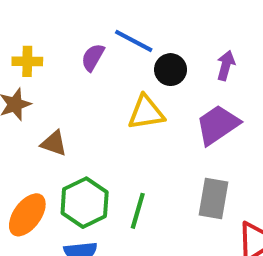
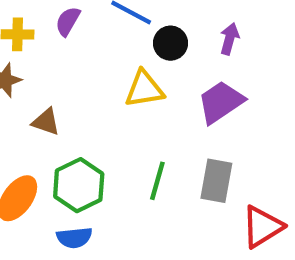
purple semicircle: (93, 57) -> (68, 21), moved
green line: (138, 211) -> (157, 181), moved

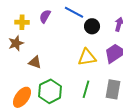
yellow triangle: (144, 89) -> (87, 57), moved

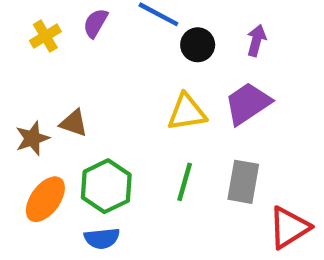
yellow cross: (22, 22) -> (45, 36), turned -32
brown star: (16, 43) -> (32, 138), moved

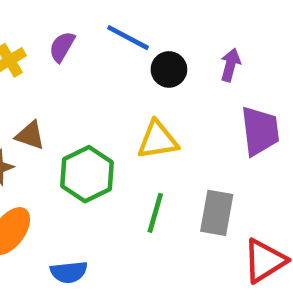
purple trapezoid: (248, 104) -> (260, 131), moved, turned 117
brown triangle: (74, 123) -> (30, 135), moved
green hexagon: (106, 186) -> (87, 174), moved

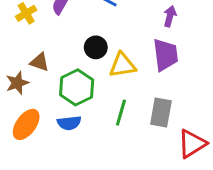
black circle: (169, 69) -> (96, 47), moved
purple trapezoid: (260, 131) -> (165, 55), moved
blue semicircle: (69, 272) -> (69, 123), moved

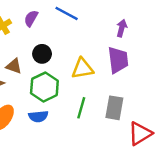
black circle: (96, 47) -> (42, 54), moved

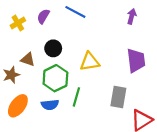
purple arrow: (122, 28) -> (132, 16), moved
purple trapezoid: (118, 60) -> (136, 61), moved
green line: (81, 108) -> (76, 97), moved

